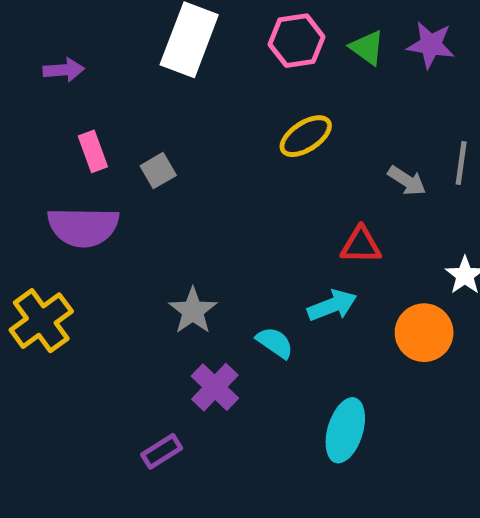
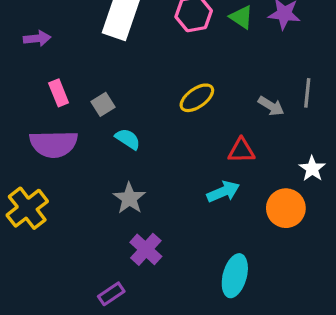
yellow ellipse: (306, 136) -> (197, 98), moved
cyan semicircle: (275, 343) -> (128, 139), moved

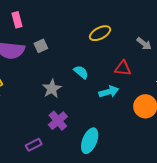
gray square: (103, 104) -> (41, 46), moved
cyan semicircle: (128, 139) -> (81, 72), moved
cyan ellipse: (235, 276) -> (90, 141), moved

